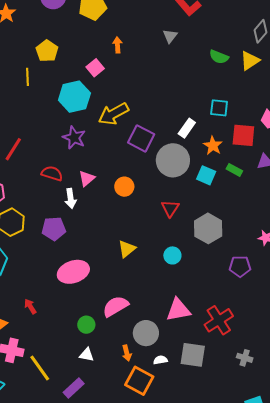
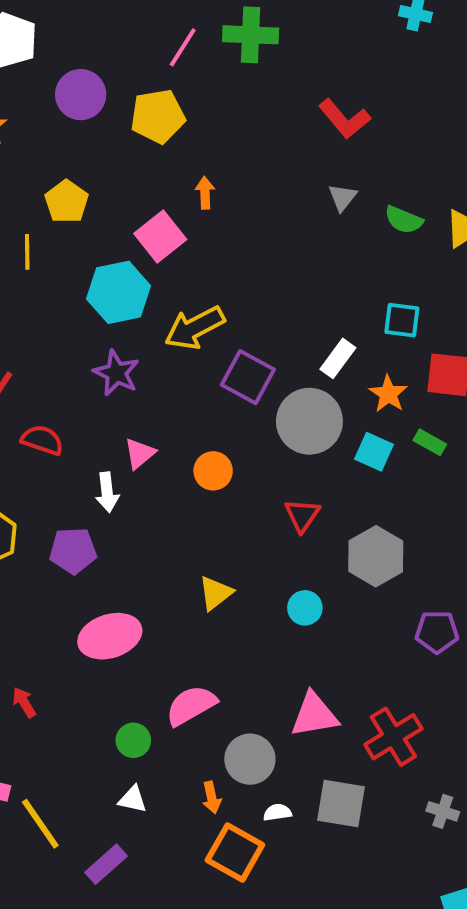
gray triangle: (170, 36) -> (342, 197), moved
pink square: (95, 68) -> (160, 237), size x1.4
red semicircle: (52, 173) -> (42, 440), moved

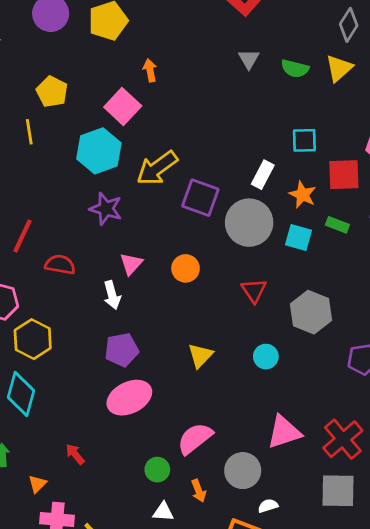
purple pentagon: (73, 551) -> (122, 350), moved
orange arrow: (212, 798) -> (199, 491), moved
gray square: (341, 804) -> (338, 491), moved

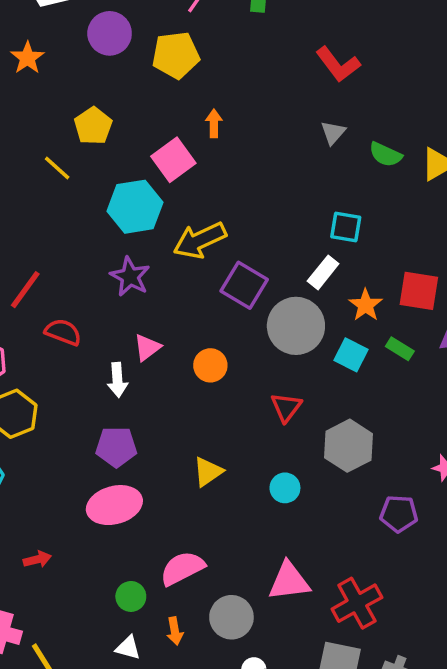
yellow line: (29, 132) -> (57, 168), turned -50
cyan square: (304, 140) -> (346, 227), moved
red arrow: (75, 454) -> (37, 559), turned 105

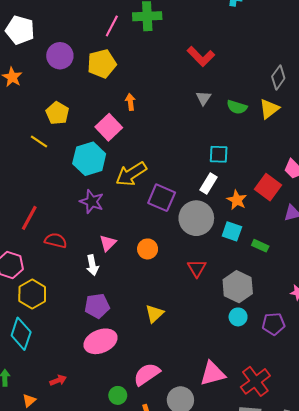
red square: (419, 291) -> (268, 187), turned 35
green rectangle: (400, 349) -> (260, 246), moved
cyan circle: (285, 488) -> (238, 317), moved

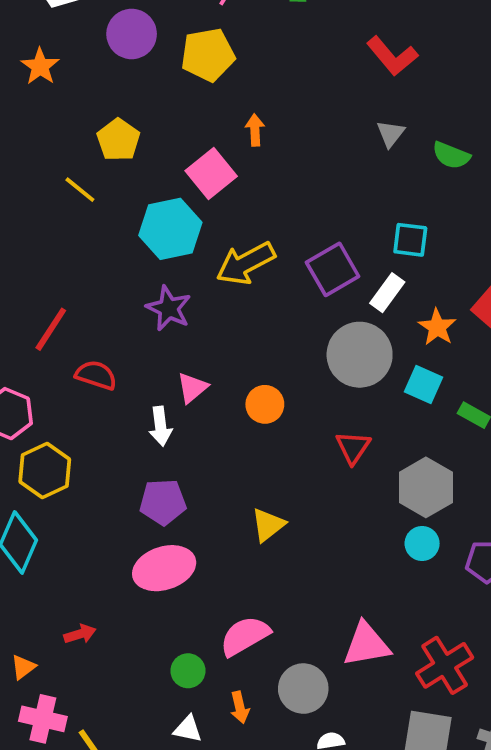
purple square: (162, 198) -> (333, 269), moved, turned 32

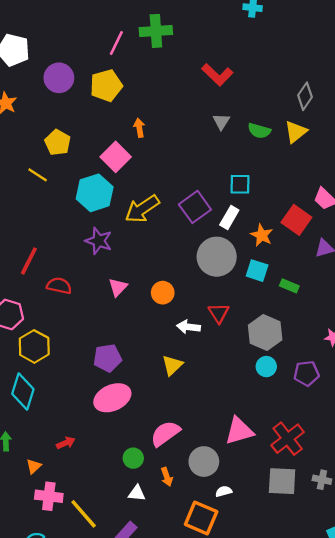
white arrow: (160, 426) -> (189, 327), moved, turned 110

